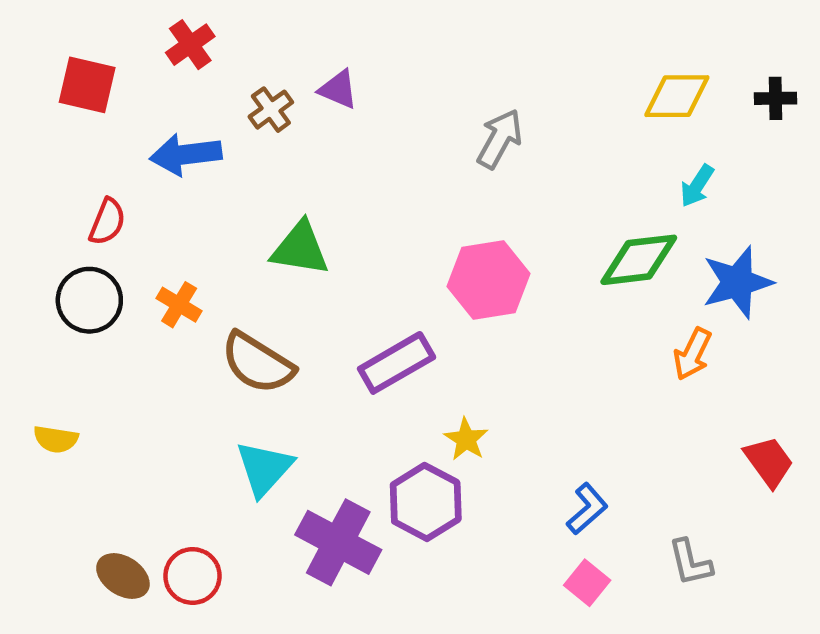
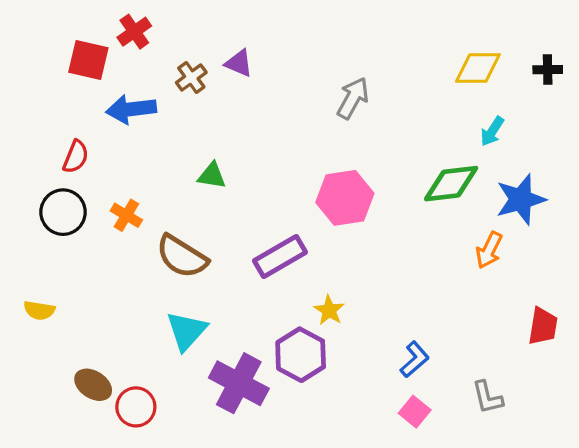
red square: (87, 85) -> (88, 60), moved
green triangle: (300, 249) -> (212, 176), size x0.7
red trapezoid: (769, 462) -> (543, 326), turned 45
brown ellipse: (123, 576) -> (93, 385), moved

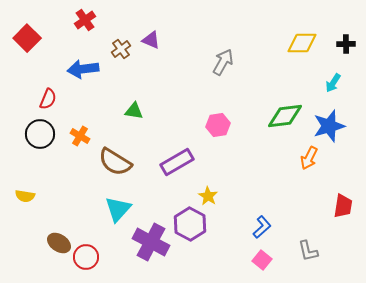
red square: (88, 60) -> (27, 38), moved, turned 32
cyan arrow: (492, 131) -> (333, 83), moved
pink hexagon: (345, 198) -> (218, 125), size x0.7

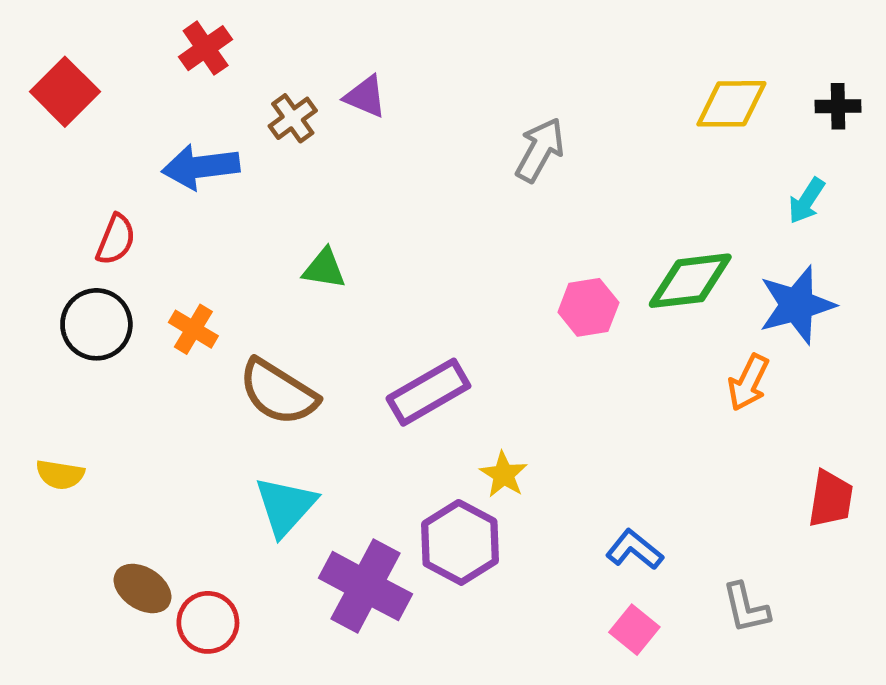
pink hexagon: (218, 125) -> (588, 307), moved
blue L-shape: (262, 227) -> (634, 550), turned -100

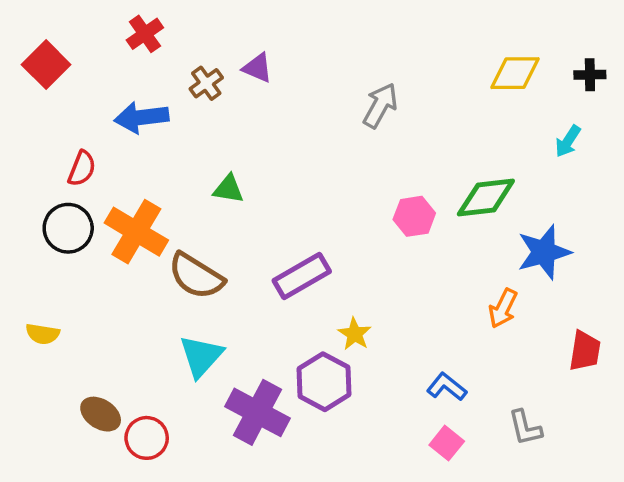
blue star: (797, 305) -> (544, 252), moved
orange cross: (193, 329) -> (136, 232), size x1.8
orange arrow: (748, 382) -> (503, 308), moved

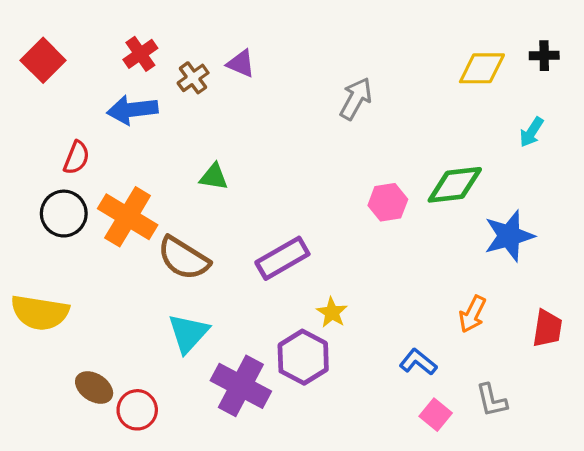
red cross: (145, 34) -> (140, 54), moved
black cross: (590, 75) -> (544, 56), moved
orange arrow: (503, 308) -> (472, 314), moved
yellow semicircle: (43, 334) -> (40, 312), size x1.8
pink square: (447, 443) -> (436, 415), moved

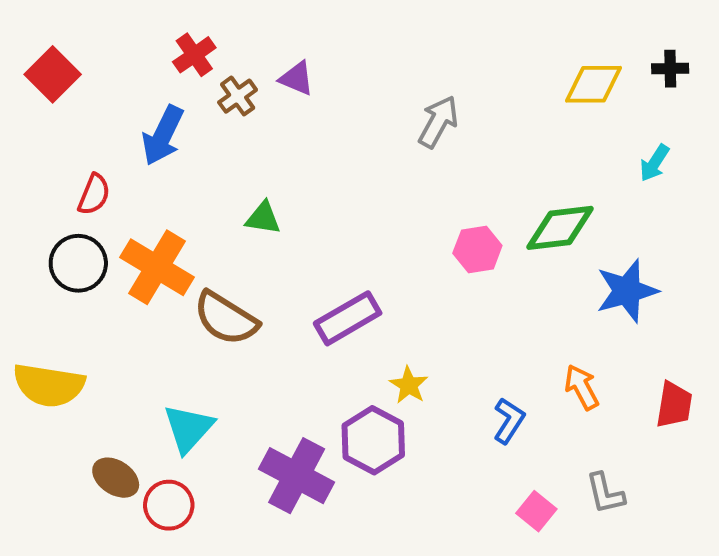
red cross: (140, 54) -> (194, 55), moved
blue arrow: (132, 110) -> (163, 135), turned -57
orange arrow: (472, 314) -> (582, 387), turned 126
cyan triangle: (188, 333) -> (188, 428), moved
blue L-shape: (418, 362) -> (509, 421), moved, turned 84

